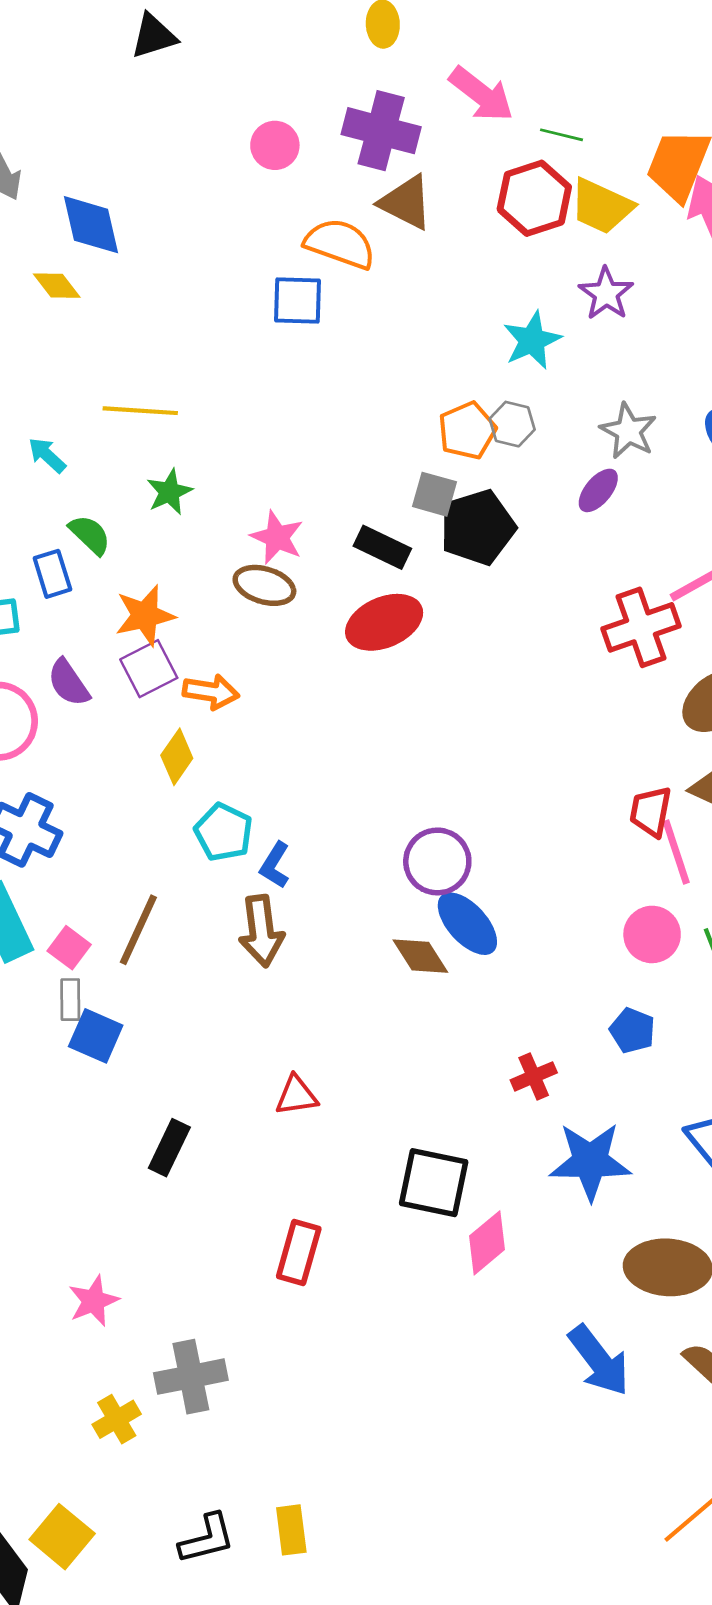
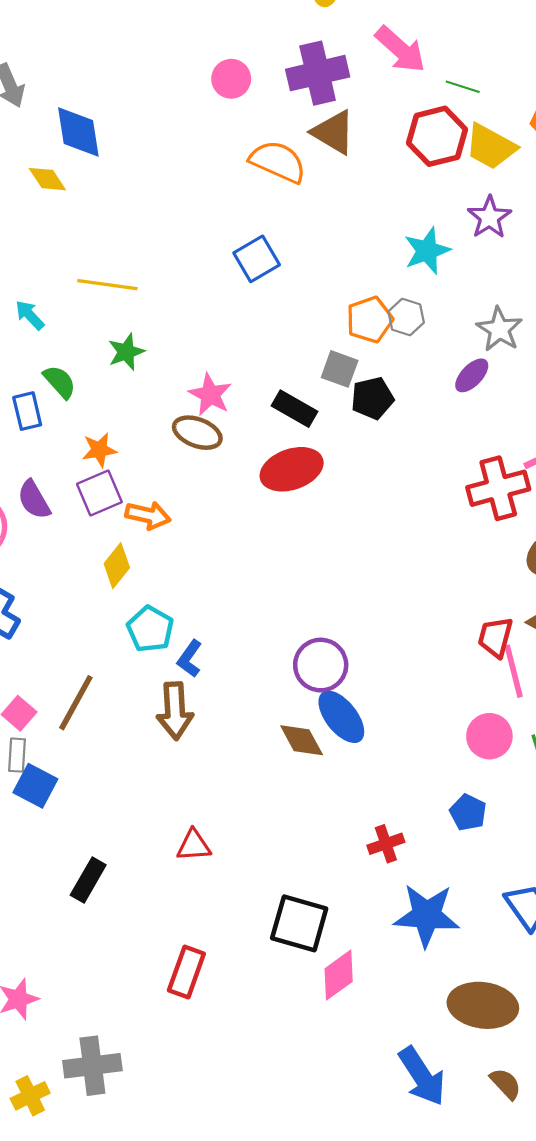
purple cross: (381, 131) -> (318, 73), turned -32
blue square: (298, 301) -> (257, 259), moved, turned -36
black pentagon: (478, 527) -> (372, 398), size x0.7
orange star: (145, 615) -> (99, 450), size x0.7

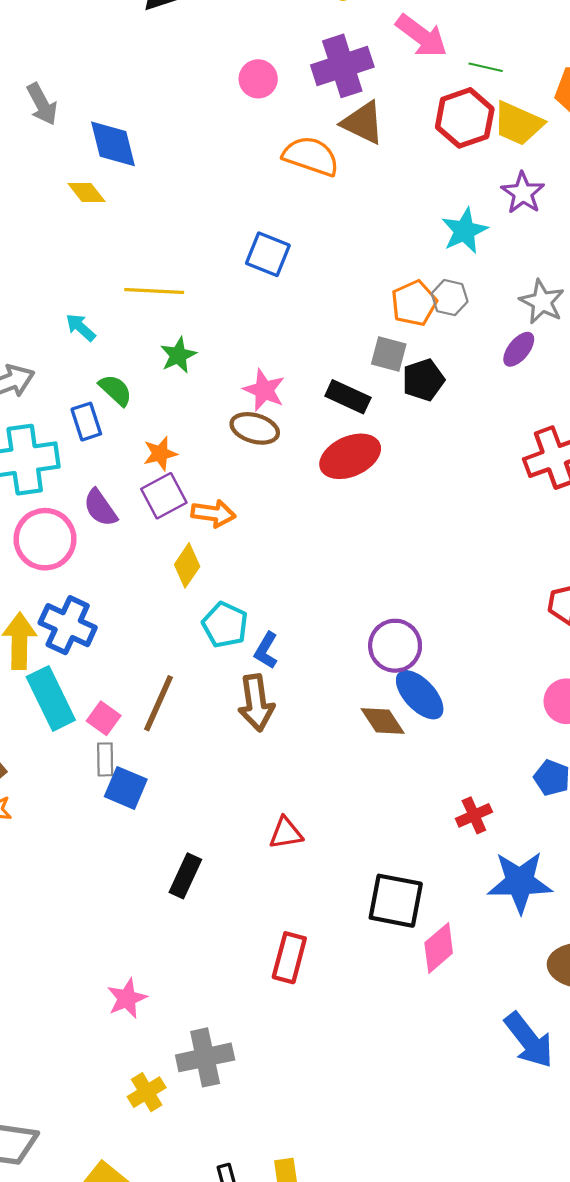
blue square: (257, 259) -> (268, 254), moved, turned -33

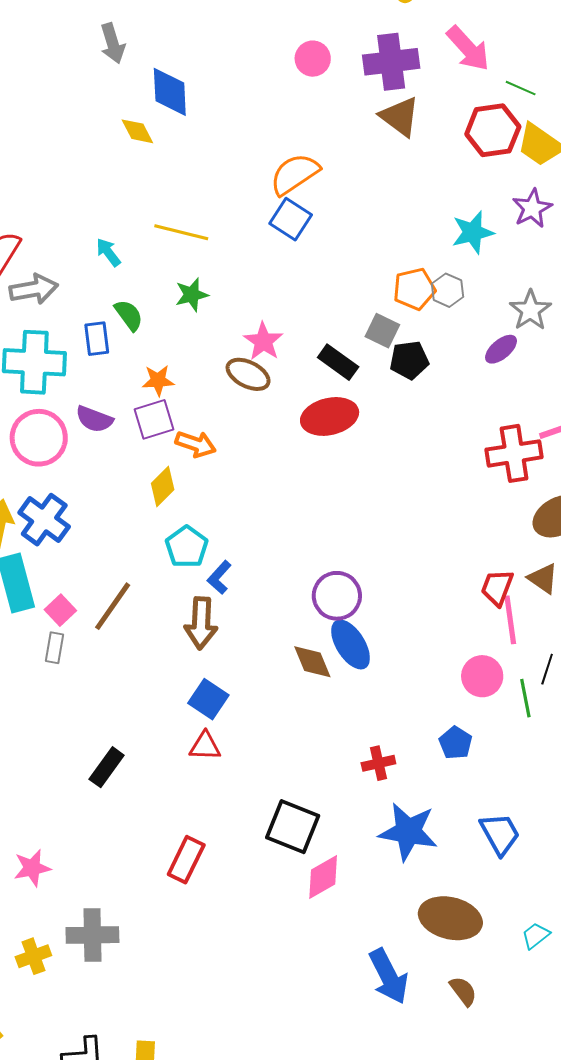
orange semicircle: (311, 156) -> (295, 174), moved, turned -64
purple semicircle: (100, 508) -> (94, 419), turned -45
blue square: (126, 788) -> (208, 699), moved

